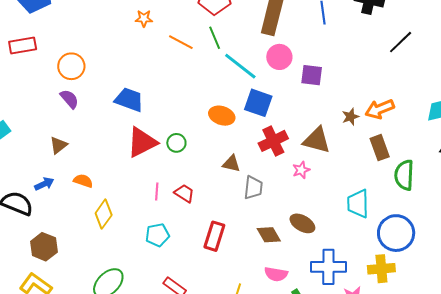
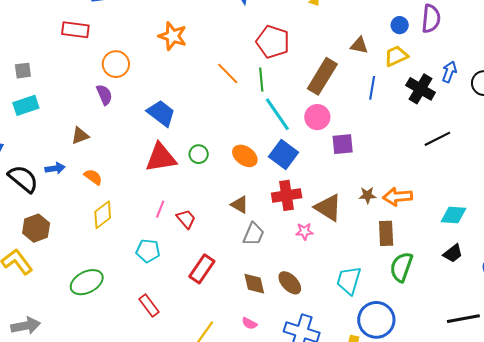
orange star: (144, 18) -> (173, 36), moved, size x1.6
purple square: (312, 75) -> (343, 144), turned -30
green circle: (176, 143) -> (199, 154), moved
pink semicircle: (276, 274) -> (249, 323), size x0.7

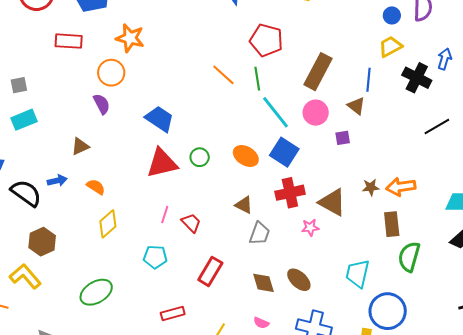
orange star: (173, 36) -> (130, 38), moved
brown triangle: (359, 45) -> (356, 106), moved, turned 30
purple square: (343, 144) -> (343, 138), size x0.7
red rectangle: (149, 306) -> (173, 314), moved, turned -65

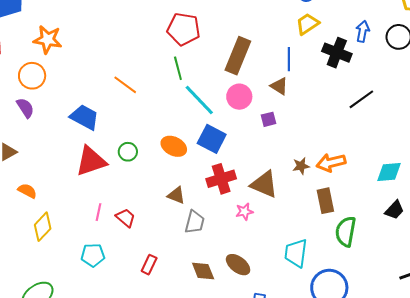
orange line: (223, 75) -> (125, 85), moved
red rectangle: (210, 271) -> (149, 265), size x0.7

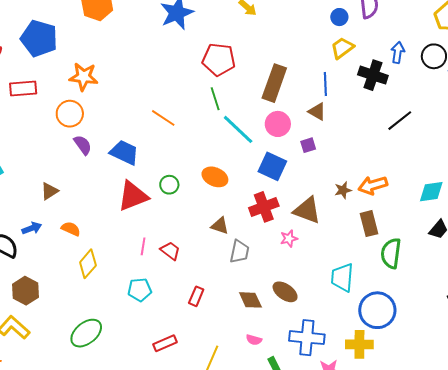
purple semicircle: (25, 108) -> (83, 145), moved
blue square: (212, 139) -> (272, 166), moved

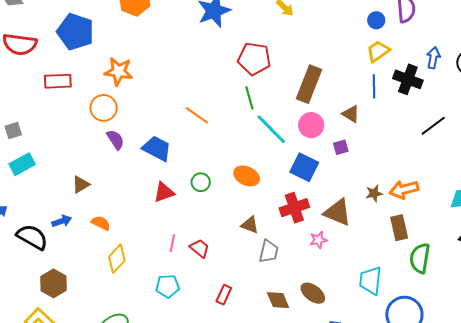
blue line: (325, 84) -> (374, 86), moved
red triangle: (133, 196) -> (164, 192), size x0.7

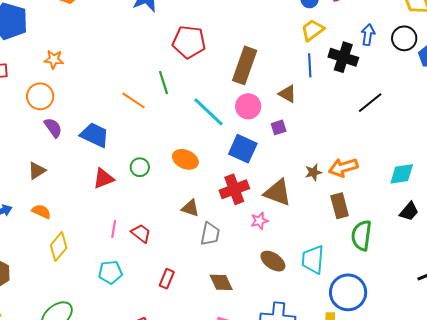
orange star: (119, 71) -> (54, 59), size x0.7
green line: (249, 98) -> (163, 83), moved
brown triangle: (81, 185) -> (37, 171), moved
brown ellipse: (313, 293) -> (273, 261), moved

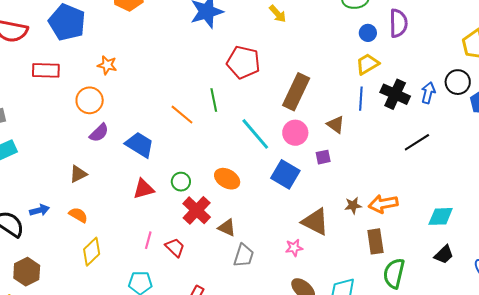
blue arrow: (368, 35) -> (428, 93), moved
purple semicircle: (53, 128) -> (99, 133), turned 75
red cross: (234, 189) -> (197, 210), moved, turned -32

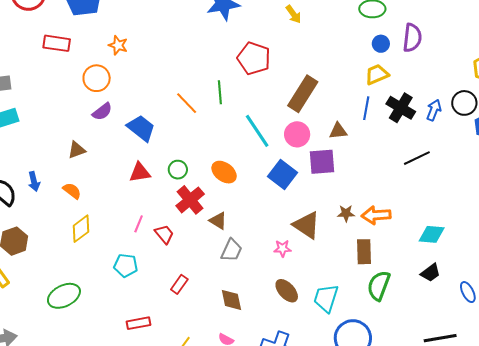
brown triangle: (336, 125) -> (338, 131), turned -48
purple square: (323, 157) -> (322, 162), size x1.8
blue arrow: (39, 210) -> (34, 181), turned 84

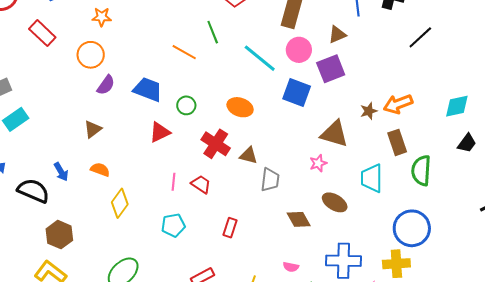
red rectangle: (57, 43) -> (42, 33), turned 52
green circle: (178, 170) -> (186, 105), moved
cyan trapezoid: (326, 298) -> (372, 178), moved
brown diamond: (231, 300) -> (299, 219), moved

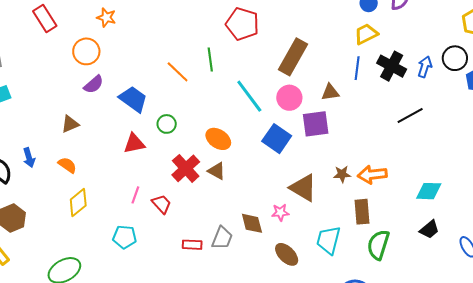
brown triangle: (249, 156) -> (217, 171), moved
gray trapezoid: (270, 180) -> (222, 238), moved
brown diamond: (299, 219) -> (252, 223), moved
red rectangle: (230, 228) -> (192, 245), moved, turned 60

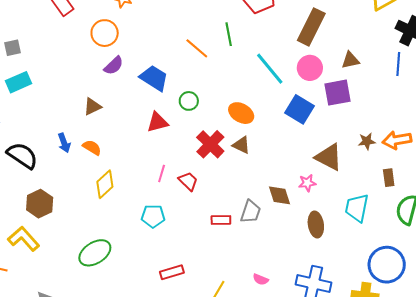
blue line: (357, 68) -> (398, 64), moved
blue arrow: (29, 158) -> (64, 143), moved
brown rectangle: (362, 212) -> (389, 178), size x0.7
brown ellipse: (287, 254) -> (316, 225), turned 40

